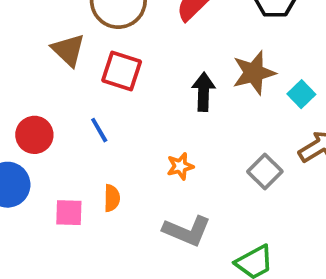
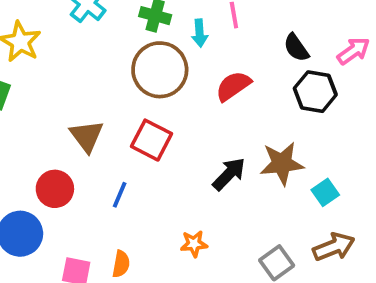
brown triangle: (68, 50) -> (87, 136), moved
black arrow: (204, 92) -> (229, 174), turned 33
blue line: (99, 130) -> (120, 195), turned 44

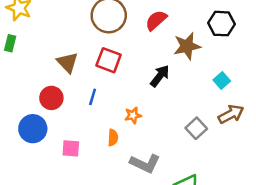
black hexagon: (315, 92) -> (222, 24), moved
brown star: (282, 163) -> (187, 46), moved
orange star: (194, 244) -> (133, 115), moved
orange semicircle: (121, 264) -> (113, 138), moved

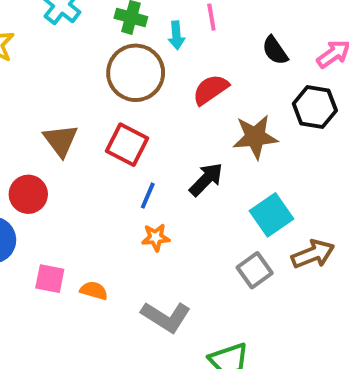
cyan square: (222, 80) -> (272, 215), moved, size x1.5
blue line: (93, 97) -> (148, 196), moved
orange semicircle: (113, 138) -> (94, 291), moved, turned -84

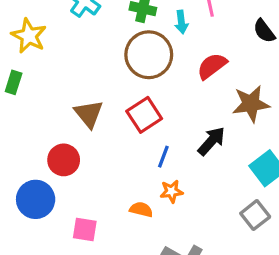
red square: (127, 145) -> (144, 115), turned 32
orange semicircle: (94, 291) -> (141, 209), moved

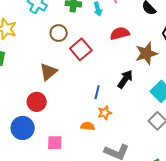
brown circle: (149, 55) -> (59, 33), moved, size x0.6
red semicircle: (212, 66) -> (120, 33), turned 30
brown triangle: (89, 114) -> (48, 72), turned 36
red square: (144, 115) -> (81, 49), moved

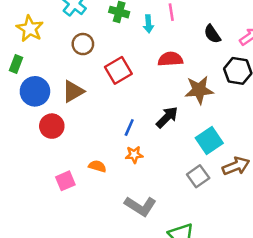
brown circle: (59, 33) -> (83, 44), moved
orange semicircle: (88, 126) -> (97, 166), moved
blue circle: (23, 128) -> (35, 91), moved
pink square: (55, 143) -> (65, 181), turned -35

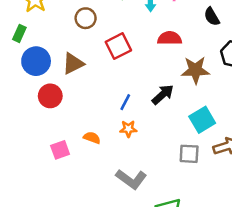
gray square: (198, 176) -> (189, 154), turned 35

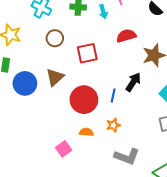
red square: (118, 46) -> (87, 53), turned 30
red circle: (50, 96) -> (84, 100), moved, size x1.4
blue line: (125, 102) -> (113, 95), moved
orange star: (128, 129) -> (113, 125), moved

